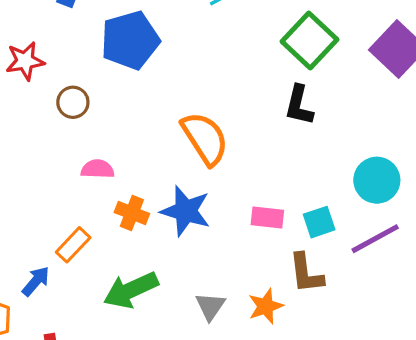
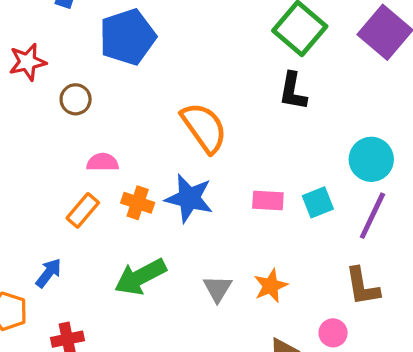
purple line: (375, 239) -> (372, 216), turned -33
orange rectangle: (73, 245) -> (83, 210), moved
brown L-shape: (306, 273) -> (362, 286), moved

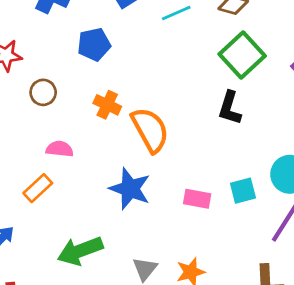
blue pentagon: (127, 37) -> (94, 44), size x0.7
cyan square: (318, 202) -> (243, 191), moved
orange cross: (138, 203) -> (107, 105), moved

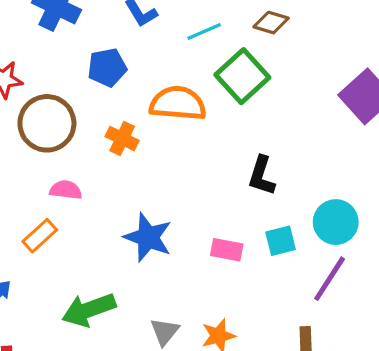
green square: (242, 55) -> (242, 76), moved
brown circle: (43, 92) -> (47, 123), size x1.8
black L-shape: (230, 108) -> (262, 176), moved
orange semicircle: (150, 130) -> (178, 103), moved, turned -57

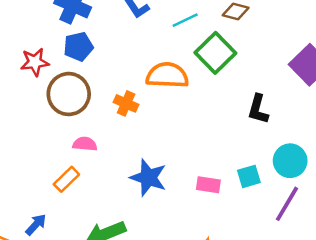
blue pentagon: (107, 67) -> (78, 47), moved
black L-shape: (262, 176) -> (258, 109), moved

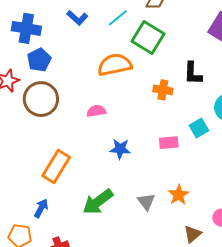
orange cross: (126, 103) -> (163, 90), moved
pink semicircle: (85, 144) -> (96, 111), moved
blue star: (148, 178) -> (120, 149), size x0.7
orange rectangle: (66, 179) -> (56, 167), size x1.5

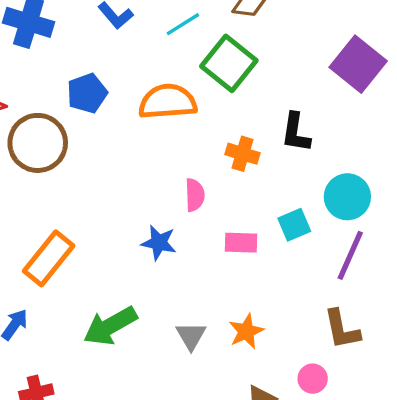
blue pentagon: (39, 60) -> (87, 93), moved
pink semicircle: (96, 111) -> (195, 195), moved, turned 90

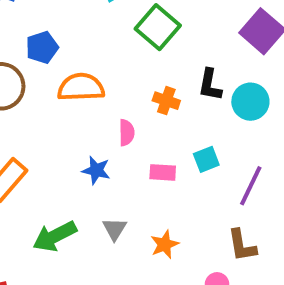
orange semicircle: (168, 102) -> (81, 87), moved
cyan circle: (347, 197) -> (250, 102), moved
gray triangle: (191, 336) -> (115, 229), moved

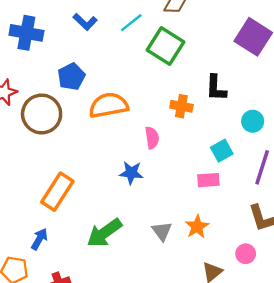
cyan circle: (250, 102) -> (253, 121), moved, size x0.7
pink rectangle: (163, 172) -> (208, 180), moved
gray triangle: (115, 229) -> (162, 231), moved

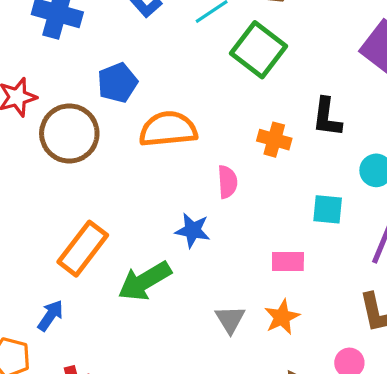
cyan square: (222, 151) -> (328, 209), turned 30
pink rectangle: (208, 180) -> (288, 261), moved
green arrow: (104, 233) -> (145, 281), moved

